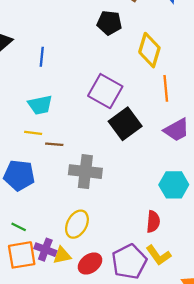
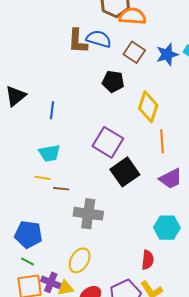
blue pentagon: (19, 175) -> (28, 234), moved

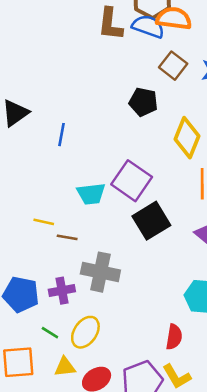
blue semicircle: (99, 39) -> (148, 26), moved
brown L-shape: (78, 41) -> (110, 24), moved
cyan trapezoid: (49, 153) -> (91, 194), moved
green line: (27, 261) -> (50, 333), moved
purple cross: (51, 282) -> (62, 291), moved, turned -36

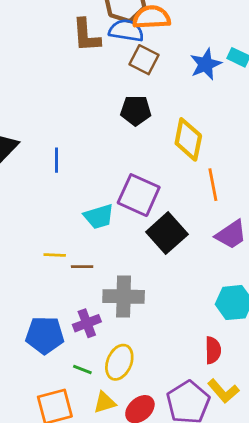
brown square: (173, 66) -> (144, 60), moved

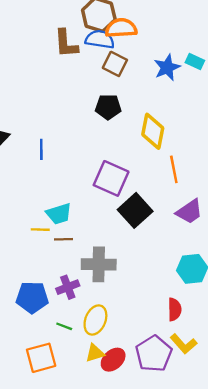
cyan trapezoid: (99, 216) -> (59, 214), moved
yellow triangle: (105, 402) -> (95, 353), moved

